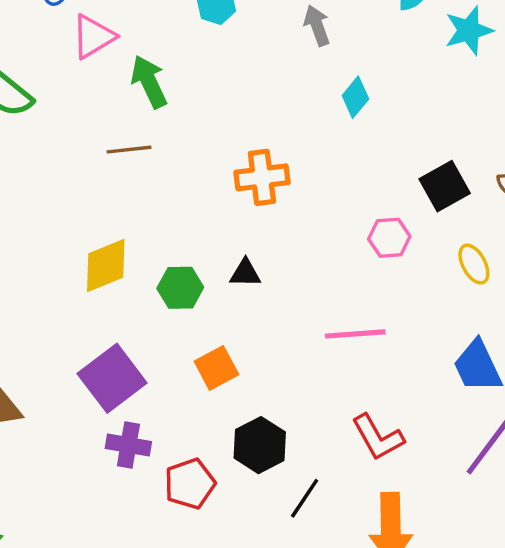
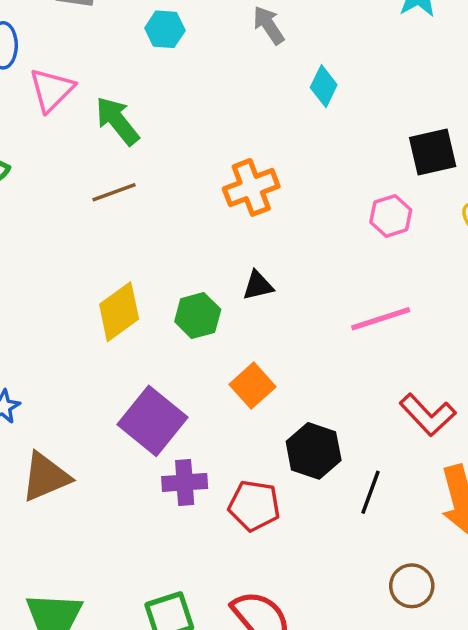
black square: (445, 186) -> (433, 152), turned 30
red pentagon: (190, 484) -> (254, 506), turned -30

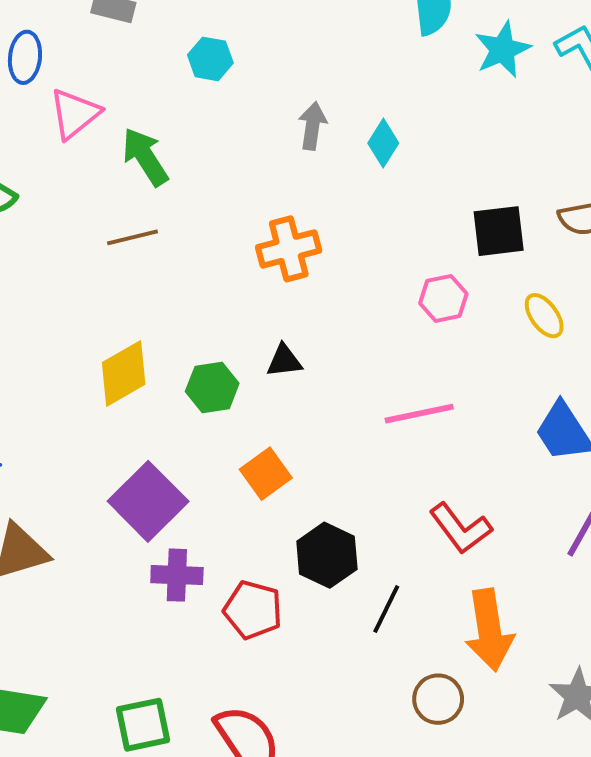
gray arrow: (269, 25) -> (312, 126), moved, turned 36
brown circle: (412, 586) -> (438, 699), moved

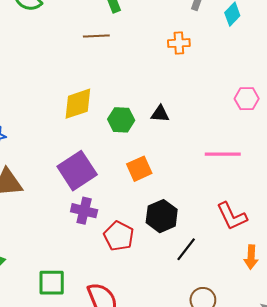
orange cross: (289, 249) -> (179, 43), moved, size x0.7
orange arrow: (489, 630) -> (251, 257), moved, size x0.6

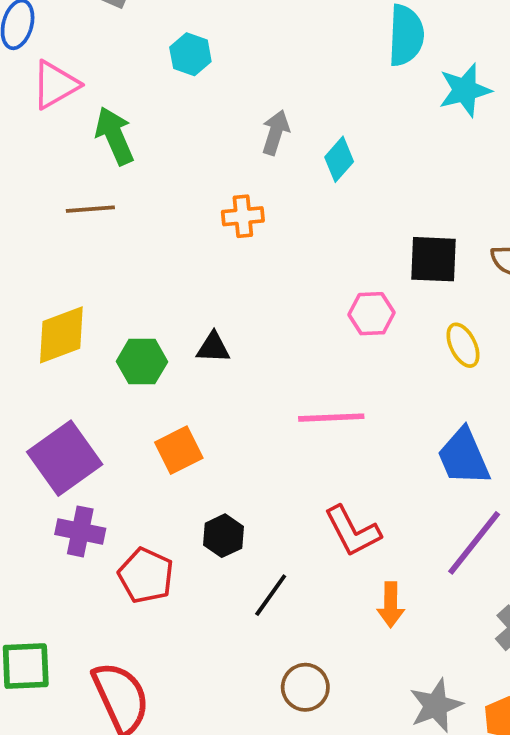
black hexagon: (162, 216) -> (223, 536), size x0.7

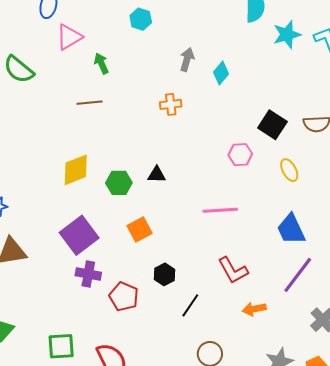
green arrow: (115, 136) -> (101, 63), size x0.7
black square: (433, 259) -> (272, 125), turned 32
orange arrow: (391, 605) -> (254, 309), turned 80

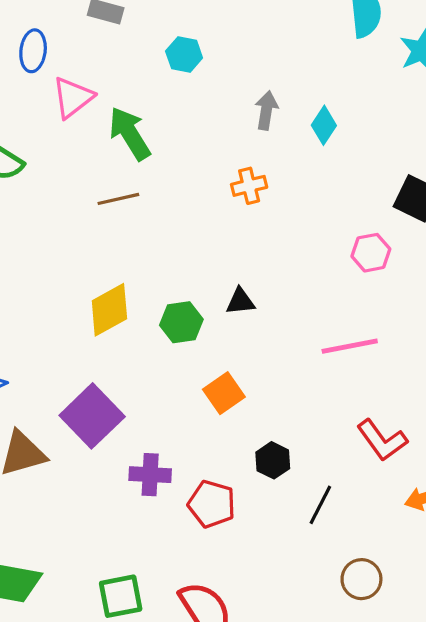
green arrow: (101, 63) -> (130, 133), size x1.6
purple square: (79, 235) -> (92, 416), moved

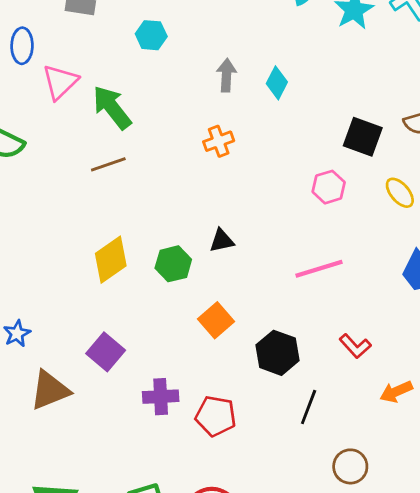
purple square: (92, 416) -> (106, 352), size x0.7
red L-shape: (382, 440) -> (355, 346), size x0.7
black hexagon: (273, 460) -> (277, 353), moved, size x1.4

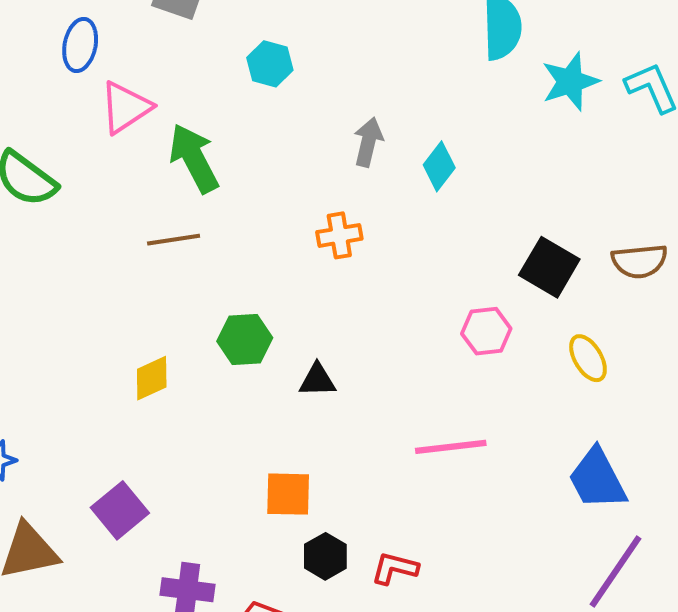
yellow diamond: (111, 260) -> (152, 378), size x0.7
green hexagon: (173, 264) -> (245, 340), moved
orange square: (216, 320) -> (288, 494), turned 32
red L-shape: (355, 346) -> (395, 568), moved, turned 136
black hexagon: (277, 353) -> (325, 556), moved, size x0.7

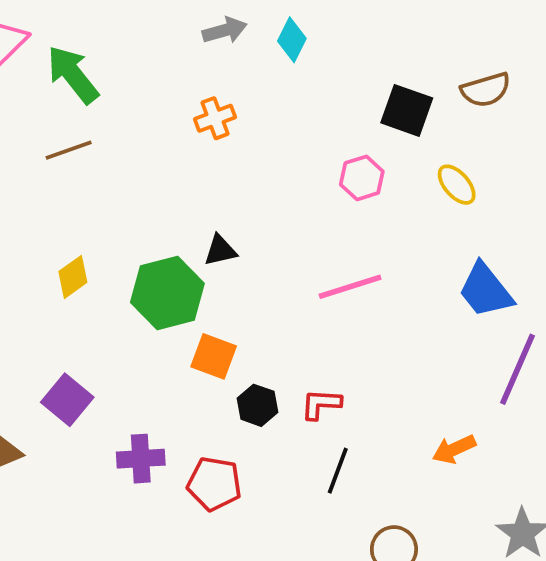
gray arrow: (368, 142) -> (225, 30), turned 72
green hexagon: (245, 340) -> (167, 293), moved, size x1.5
orange square: (288, 494) -> (214, 356), turned 30

